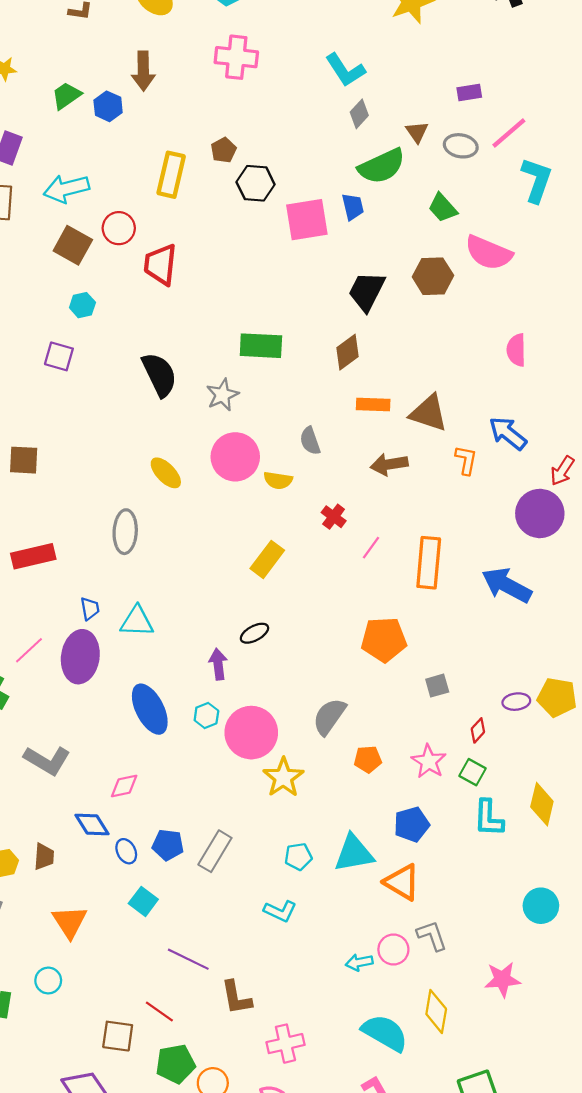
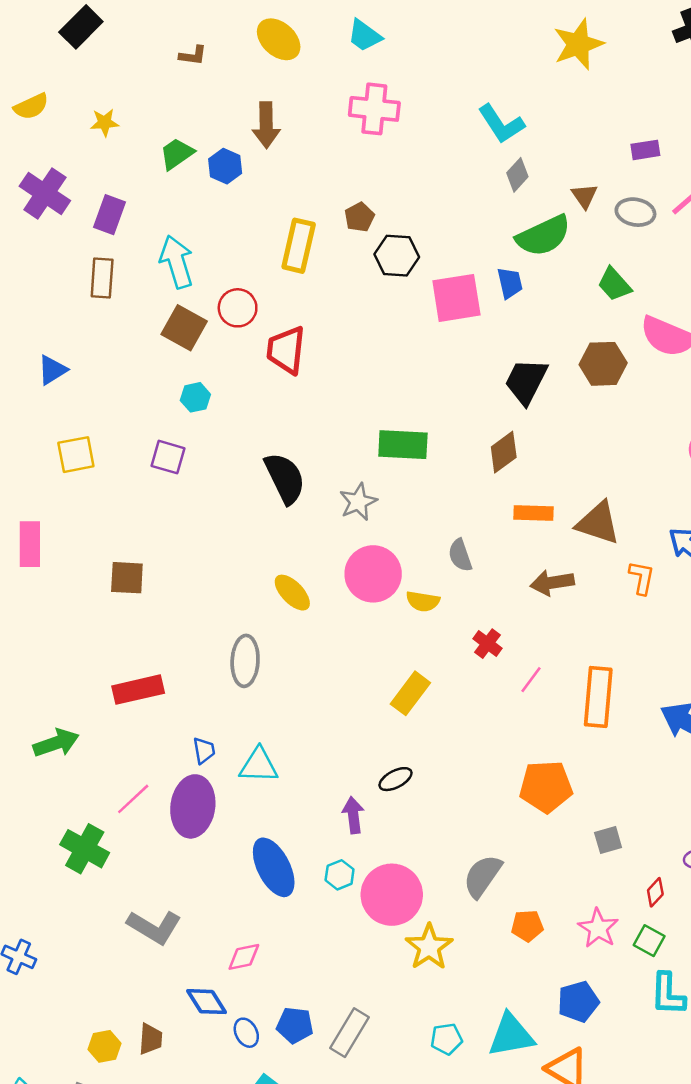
cyan arrow: (66, 189) -> (177, 262), turned 87

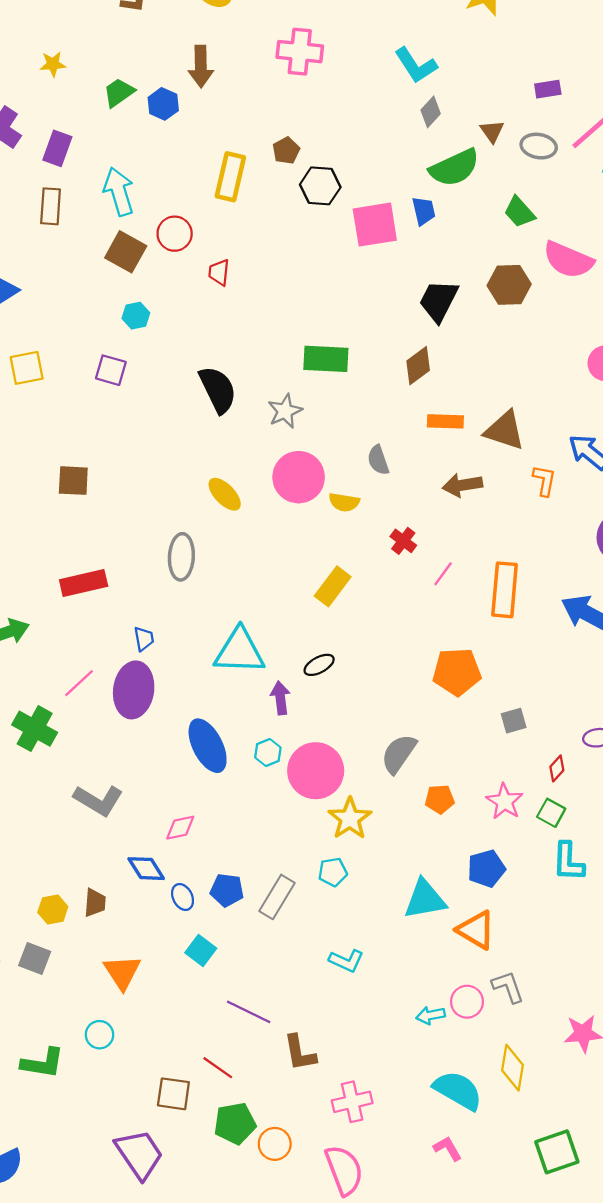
red trapezoid: (286, 350) -> (219, 272), size x0.6
cyan triangle: (259, 765) -> (239, 651), moved, size x1.4
cyan pentagon: (446, 1039) -> (333, 872), moved

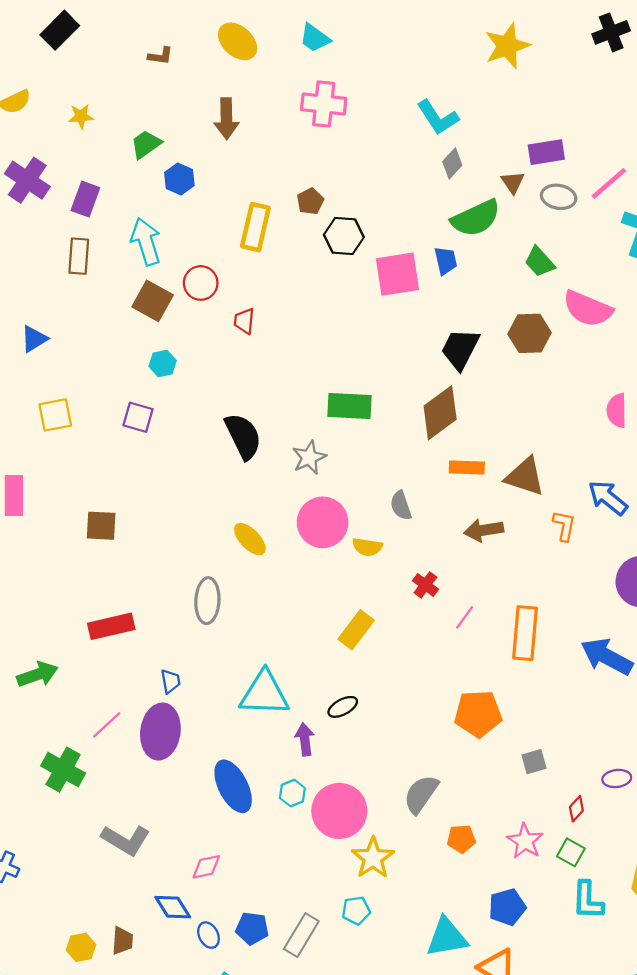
purple rectangle: (548, 89) -> (546, 152), moved, size x1.4
blue hexagon: (163, 104) -> (179, 179), moved
brown diamond: (418, 366) -> (440, 413), size x1.4

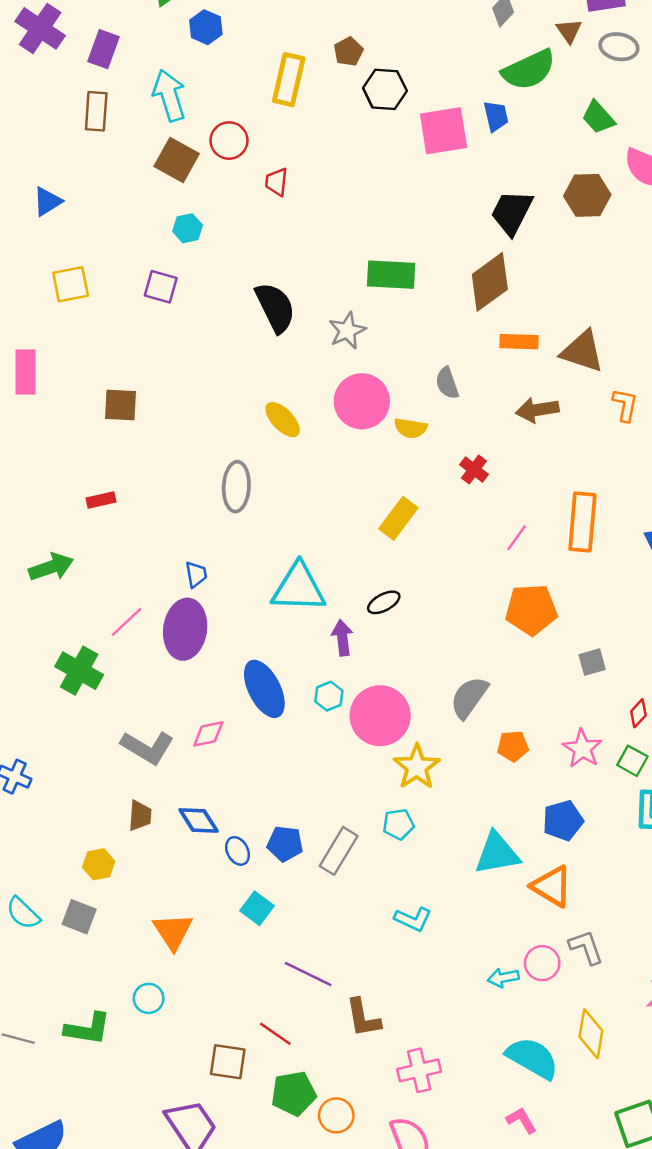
pink line: (465, 617) -> (517, 538), moved
red rectangle: (111, 626) -> (101, 500), moved, size x0.6
pink diamond: (206, 867) -> (208, 734), moved
brown trapezoid: (122, 941) -> (140, 816), moved

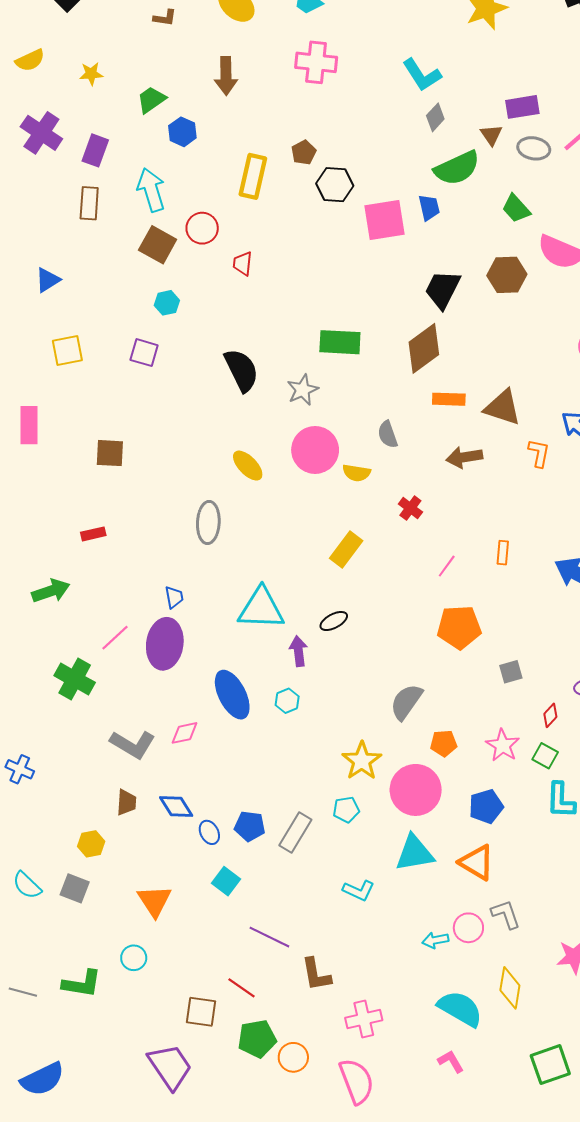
orange rectangle: (582, 522) -> (503, 553), size x0.5
pink circle: (380, 716) -> (416, 790), moved
cyan triangle: (497, 853) -> (415, 853), moved

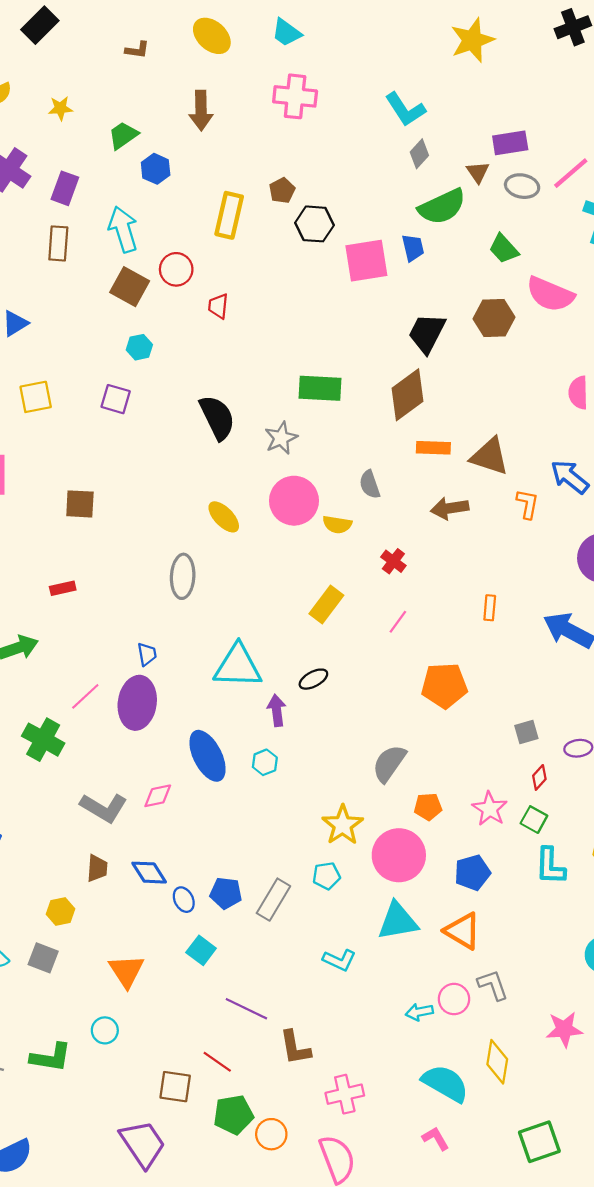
pink line: (447, 566) -> (398, 622), moved
gray square: (511, 672) -> (526, 732), moved

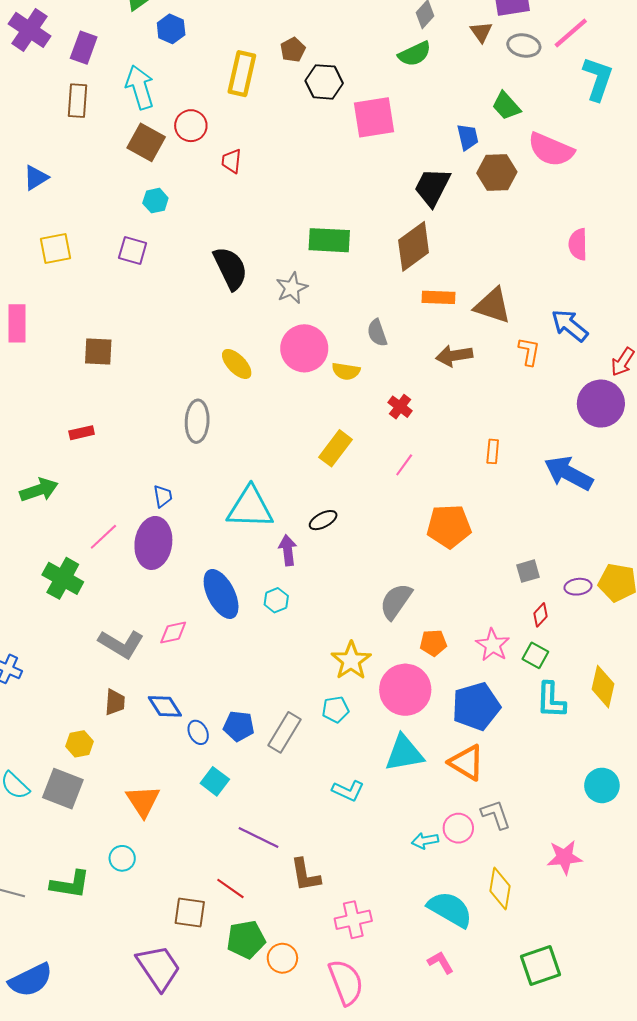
green semicircle: (442, 207) -> (415, 54), moved, size x0.7
blue trapezoid: (413, 248) -> (468, 137), moved
blue pentagon: (472, 873) -> (476, 706), size x1.4
gray square: (43, 958) -> (63, 789), size x1.4

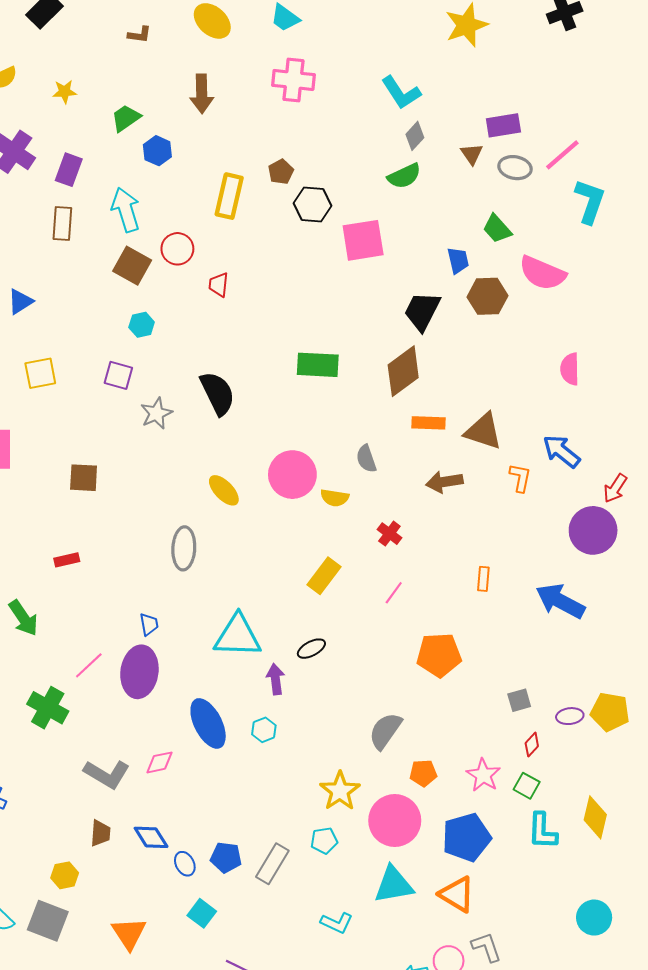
gray star: (292, 288) -> (156, 413), moved
green arrow: (39, 490) -> (23, 618), turned 75

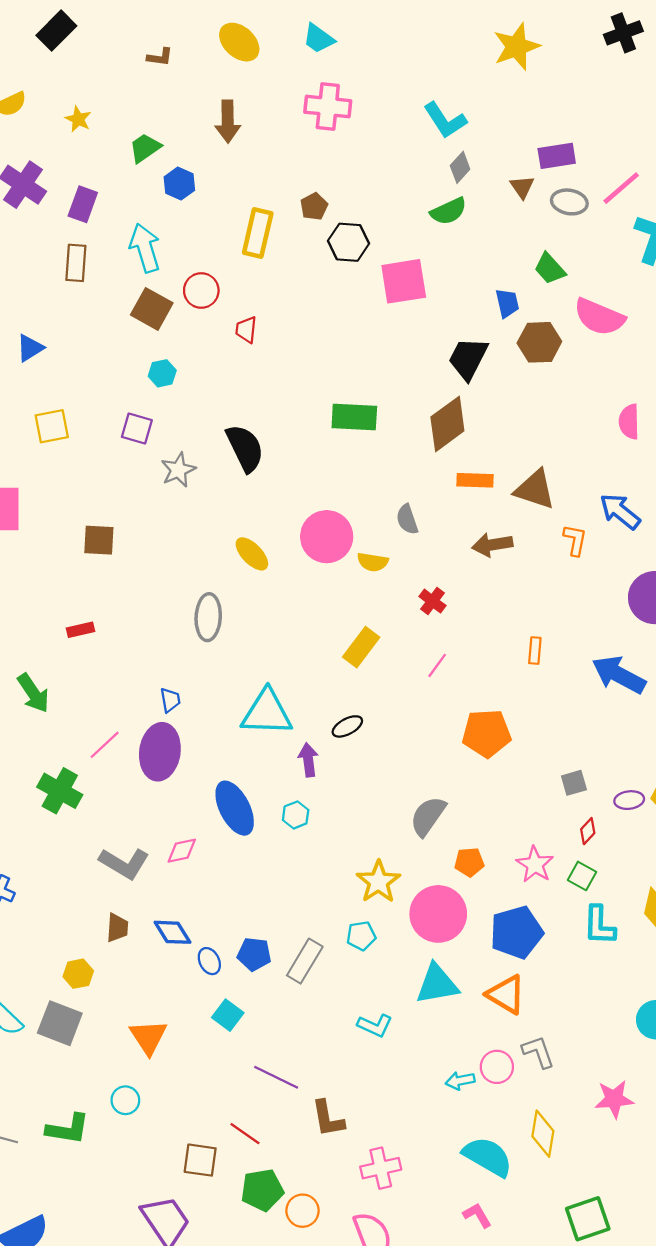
yellow star: (65, 92) -> (78, 119), turned 30

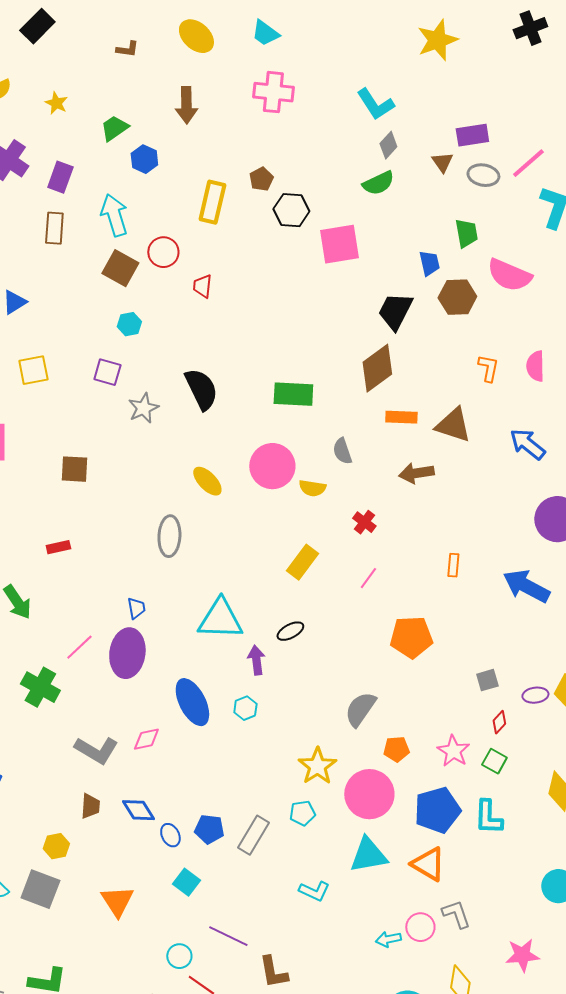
green trapezoid: (550, 269) -> (466, 233), turned -148
green rectangle: (354, 417) -> (293, 394), moved
orange L-shape: (575, 540) -> (488, 368), moved
cyan L-shape: (599, 925) -> (488, 817), moved
cyan circle: (125, 1100) -> (179, 956), moved

